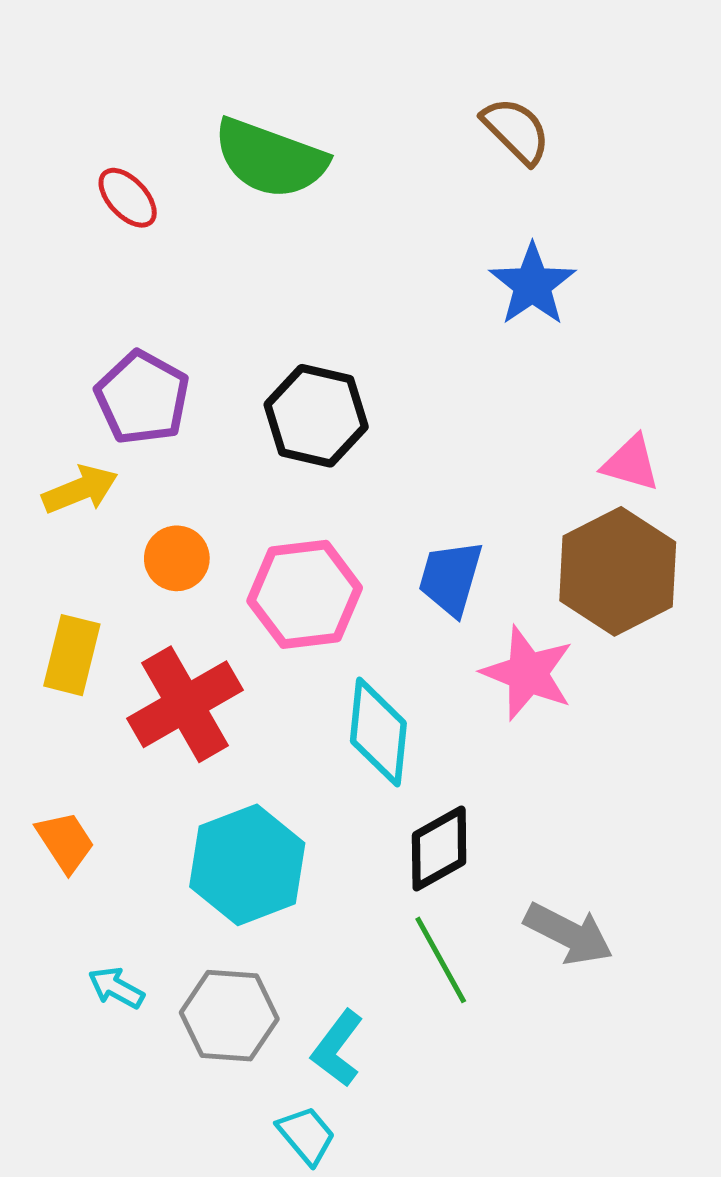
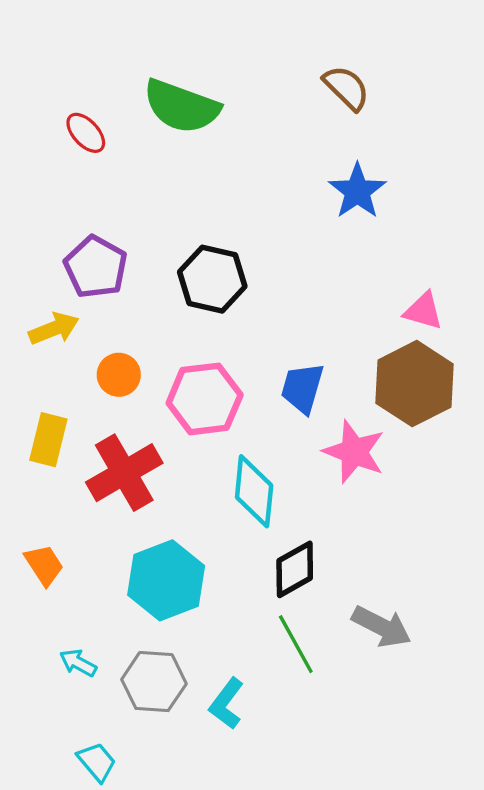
cyan trapezoid: (306, 1135) -> (97, 762), moved

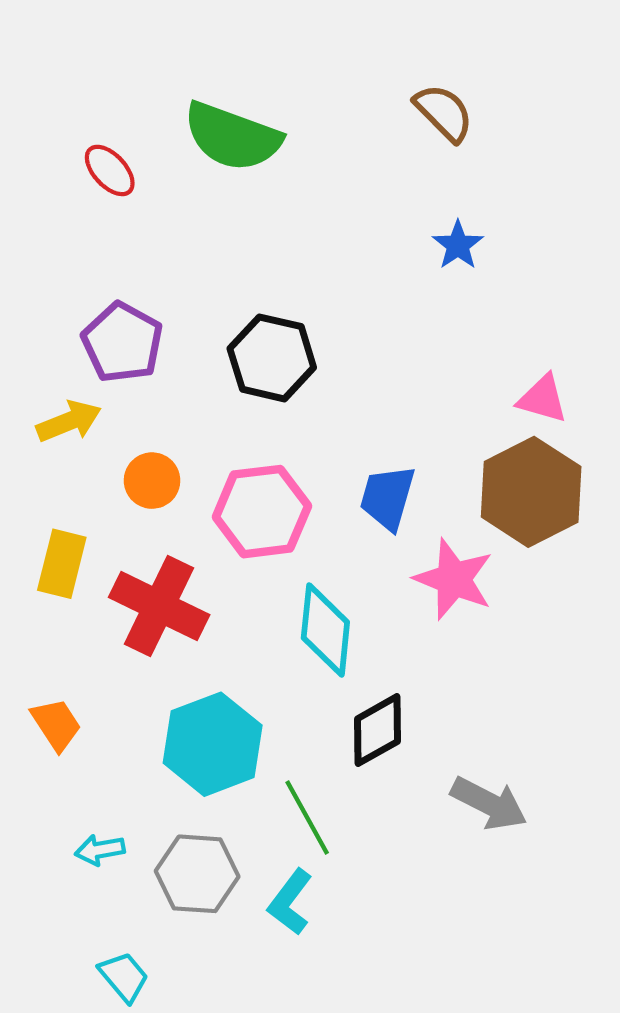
blue star: (357, 191) -> (458, 245), size x0.7
red cross: (124, 473) -> (159, 606), turned -34
green line: (296, 644) -> (307, 817), moved
cyan arrow: (78, 663) -> (100, 850), turned -39

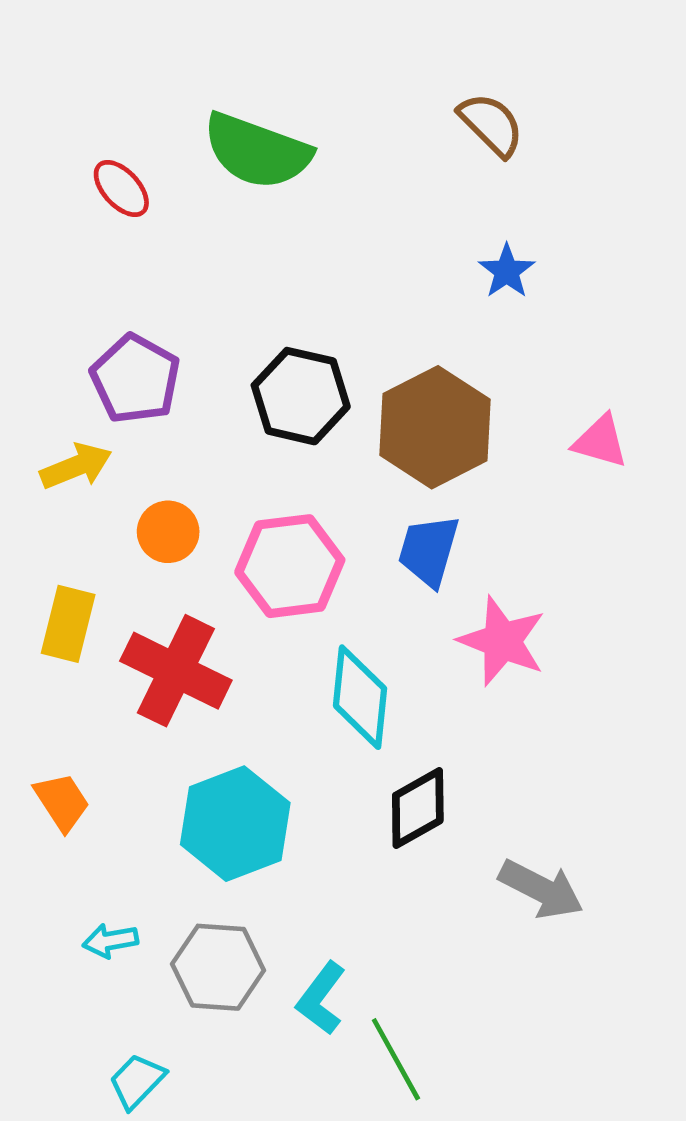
brown hexagon: (531, 492) -> (435, 427), moved
green line: (307, 817) -> (396, 1059), moved
cyan trapezoid: (124, 977) -> (137, 1081), turned -96

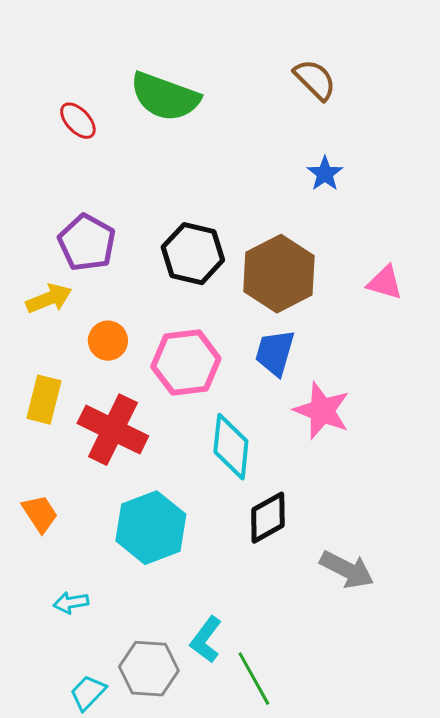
gray hexagon: (218, 967) -> (149, 669), moved

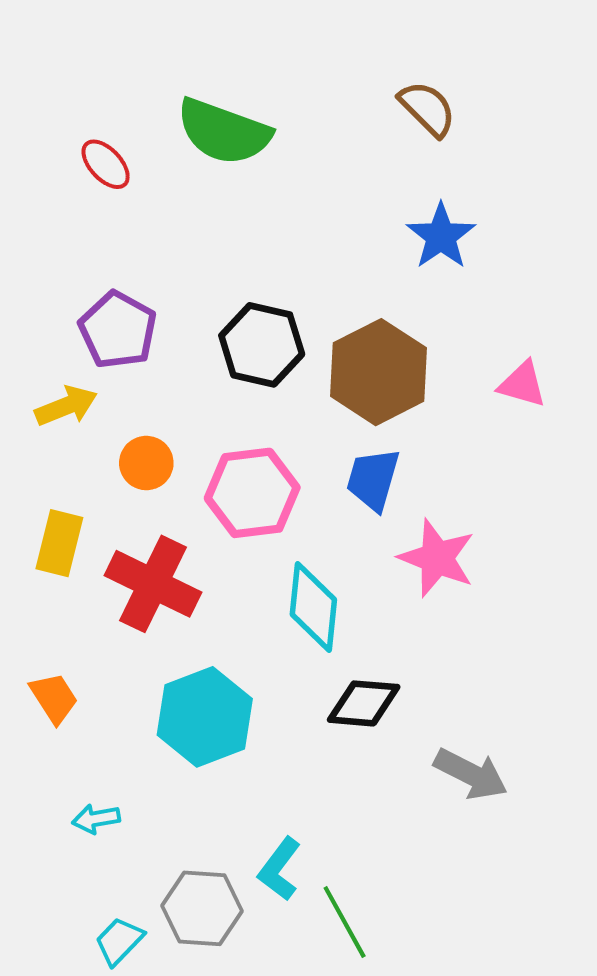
blue star: (325, 174) -> (441, 236), size x1.4
black diamond: (268, 518) -> (364, 703), turned 34

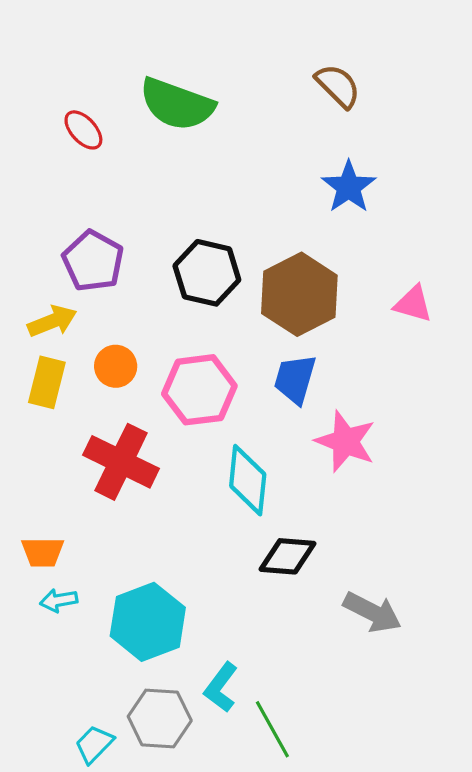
yellow rectangle: (59, 543) -> (47, 382), moved
orange trapezoid: (54, 698) -> (43, 552), turned 123
cyan hexagon: (205, 717) -> (148, 622), moved
cyan arrow: (96, 819) -> (59, 600), moved

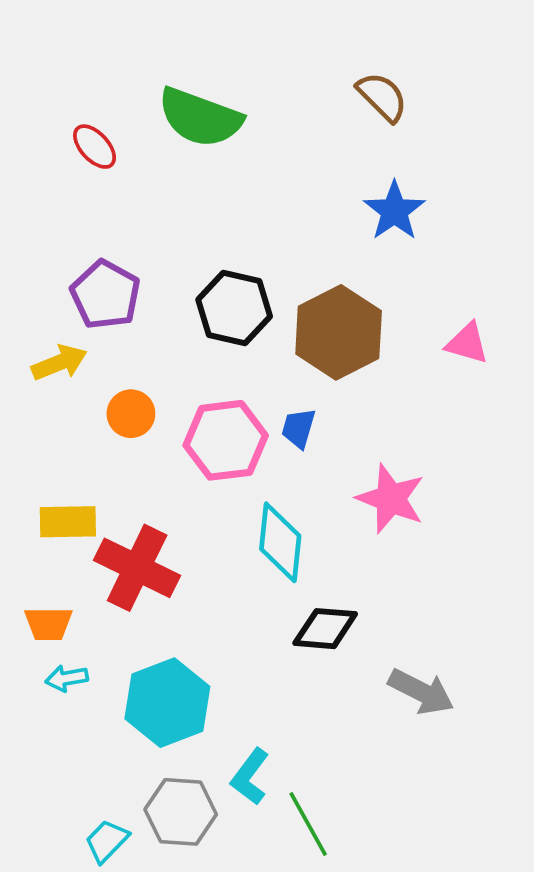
blue trapezoid: (295, 379) -> (298, 428), moved, size x0.7
yellow rectangle: (47, 382) -> (68, 522), moved, turned 75
red cross: (121, 462) -> (137, 568), moved

